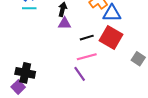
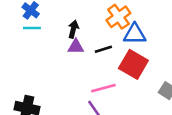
black line: (87, 38) -> (103, 49), moved

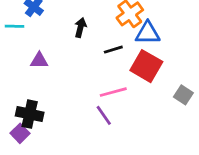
cyan line: (32, 28) -> (15, 26), moved
purple triangle: (76, 47) -> (39, 61), moved

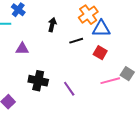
red square: (146, 66) -> (100, 53), size x0.6
pink line: (113, 92) -> (110, 81), moved
black cross: (30, 114) -> (38, 81), moved

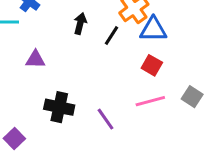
black line: (76, 41) -> (111, 35), moved, turned -40
pink line: (110, 81) -> (150, 101), moved

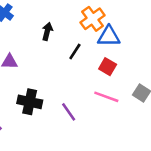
black line: (111, 35) -> (75, 52), moved
pink line: (150, 101) -> (106, 97), turned 35

